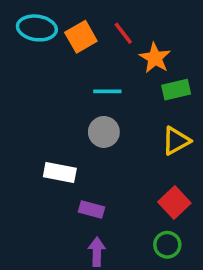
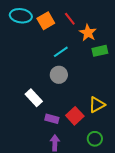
cyan line: (107, 91) -> (61, 52), turned -35
yellow triangle: (176, 141) -> (97, 105), moved
white rectangle: (60, 172) -> (34, 98), turned 36
red square: (174, 202) -> (75, 116), moved

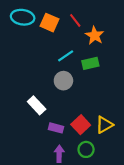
orange square: (46, 21) -> (49, 23), turned -36
green rectangle: (100, 51) -> (90, 63), moved
yellow triangle: (97, 105) -> (104, 125), moved
green circle: (95, 139) -> (86, 149), moved

